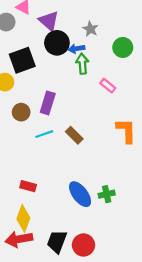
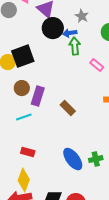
black square: (22, 60) -> (23, 56), moved
purple rectangle: (48, 103) -> (38, 96), moved
cyan line: (44, 134) -> (24, 117), moved

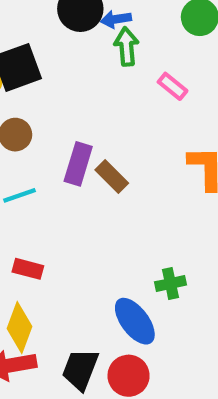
purple rectangle: (38, 96) -> (78, 164), moved
blue ellipse: (73, 159) -> (135, 321), moved

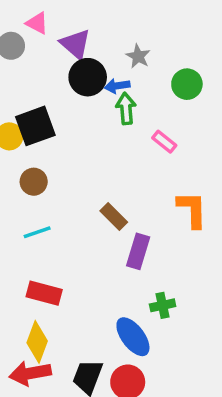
purple rectangle: (78, 164) -> (138, 251), moved
red rectangle: (28, 269) -> (44, 293), size x1.4

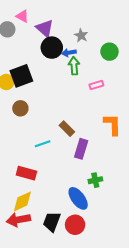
pink rectangle: (164, 142) -> (96, 85), turned -56
cyan line: (37, 232) -> (43, 144), moved
yellow diamond: (37, 342) -> (22, 201), turned 45

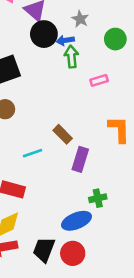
blue ellipse: (78, 198) -> (76, 221), turned -75

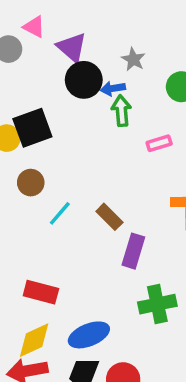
cyan line: (33, 153) -> (60, 213), moved, turned -30
green cross: (98, 198) -> (157, 304), size x1.5
blue ellipse: (76, 221) -> (89, 335), moved

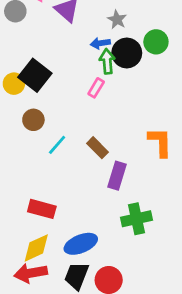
black circle: (84, 80) -> (127, 53), moved
black square: (32, 128) -> (35, 75), turned -32
pink rectangle: (159, 143) -> (96, 88), moved, turned -42

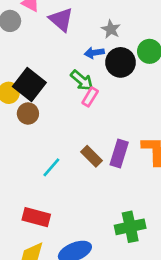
green arrow: (107, 61) -> (82, 80), moved, turned 135
brown circle: (33, 120) -> (28, 114), moved
cyan line: (57, 145) -> (51, 167), moved
purple rectangle: (117, 176) -> (119, 154), moved

